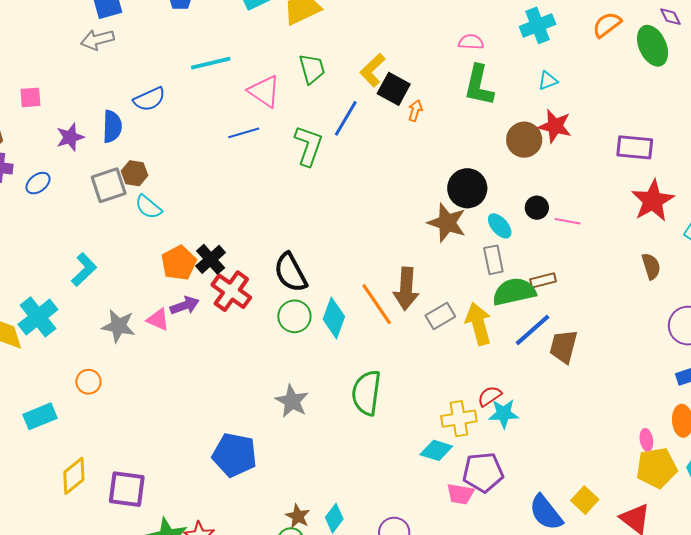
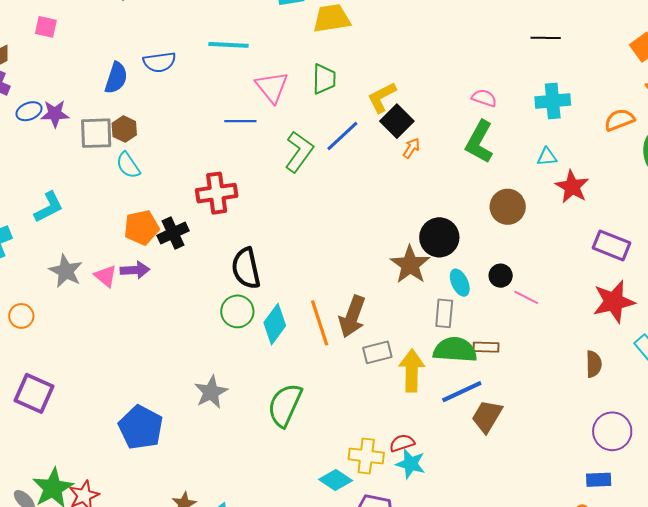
red star: (555, 126) -> (572, 187), moved
purple star: (70, 137) -> (55, 114), moved
red cross: (231, 291) -> (217, 193), moved, turned 30
purple square: (127, 489) -> (34, 393), moved

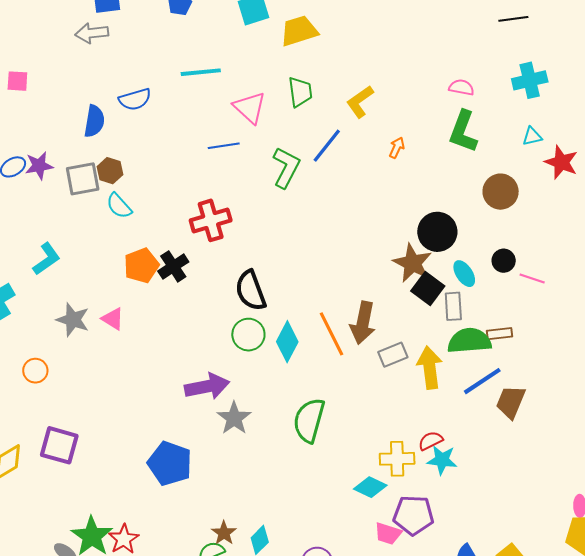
black square: (397, 121) -> (428, 289), moved
purple arrow: (135, 270) -> (207, 386), moved, size x1.5

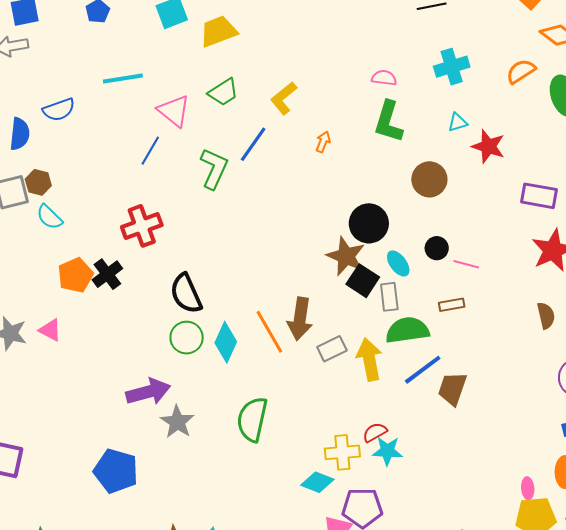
green trapezoid: (300, 92) -> (223, 92), turned 68
blue line: (224, 146) -> (150, 151), turned -48
brown rectangle: (500, 334) -> (452, 305), moved

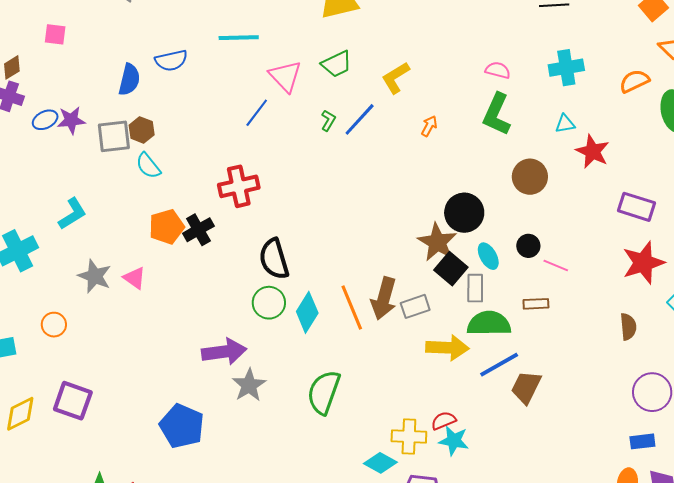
green L-shape: (214, 169) -> (328, 120), moved, size x0.5
gray rectangle: (332, 349) -> (415, 306), moved
yellow arrow: (369, 359) -> (447, 348), turned 96

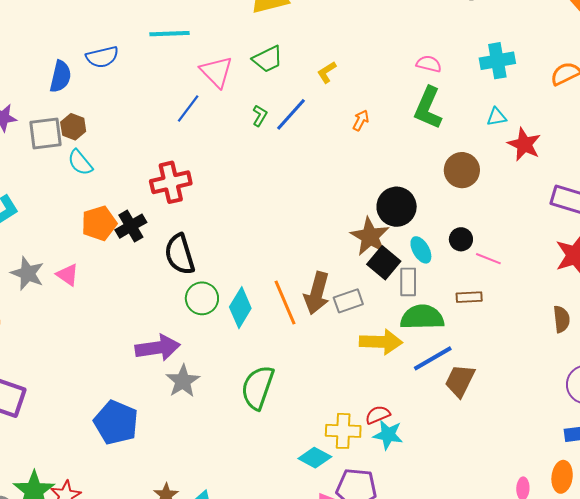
yellow L-shape: (396, 78) -> (327, 72), size x0.7
black semicircle: (274, 259) -> (180, 254), moved

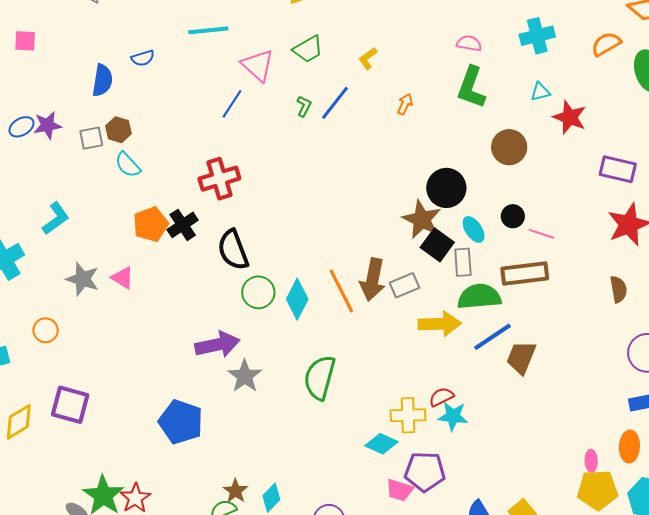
blue semicircle: (102, 57) -> (143, 58), size x0.7
gray square: (45, 133) -> (91, 138), size x0.7
brown rectangle: (469, 297) -> (525, 273), size x1.8

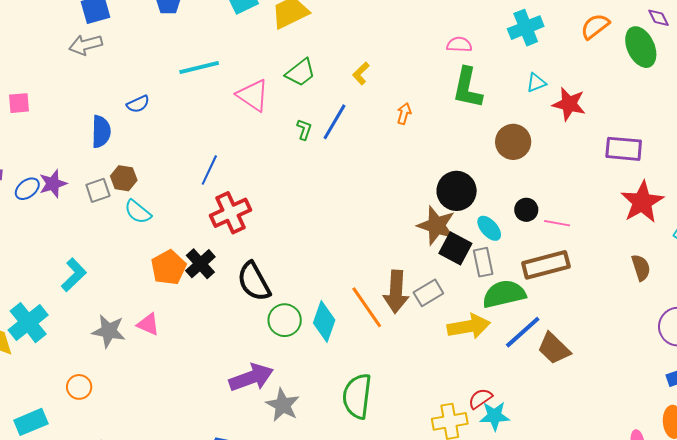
blue line: (232, 104) -> (209, 170), moved
brown trapezoid: (521, 357) -> (554, 348), turned -60

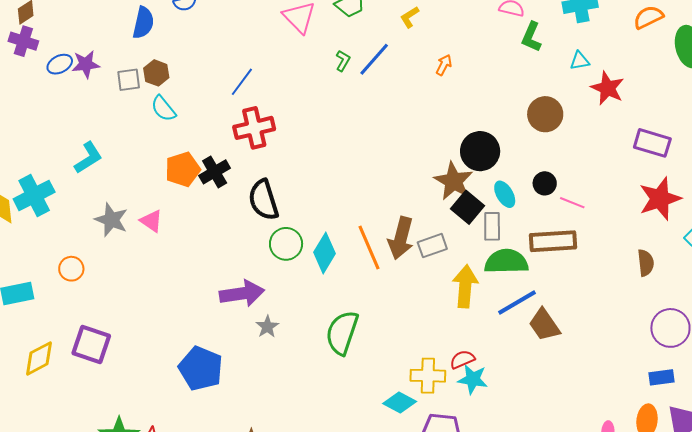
green L-shape: (467, 88) -> (531, 37), moved, size x0.7
yellow arrow: (469, 326) -> (465, 286), turned -87
gray star: (283, 405) -> (267, 327), size x0.7

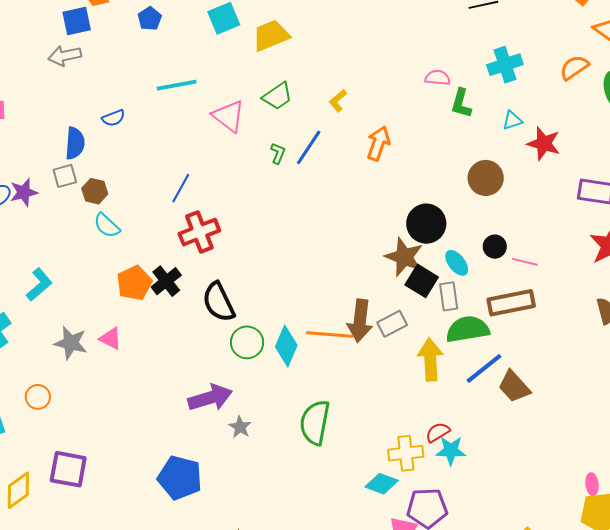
orange arrow: (444, 65) -> (378, 143), size x1.6
gray square: (129, 80) -> (65, 176), moved
orange line: (369, 248) -> (330, 334), turned -54

